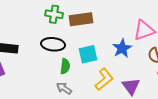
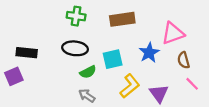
brown rectangle: (81, 19) -> (122, 19), moved
green semicircle: (65, 66) -> (88, 72), turned 56

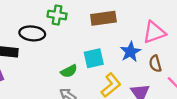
black ellipse: (75, 48) -> (32, 33), moved
brown semicircle: (184, 60) -> (155, 64), moved

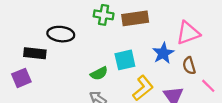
green cross: (57, 15) -> (104, 15), moved

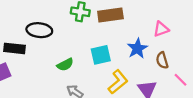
pink triangle: (188, 33) -> (161, 29), size x0.7
green semicircle: (99, 73) -> (65, 65), moved

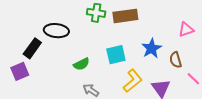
pink triangle: (161, 29) -> (186, 30), moved
black rectangle: (15, 48) -> (32, 48), turned -60

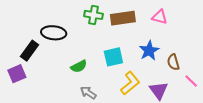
pink triangle: (186, 30) -> (160, 17), moved, turned 35

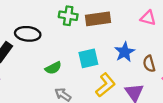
pink triangle: (160, 17) -> (148, 18), moved

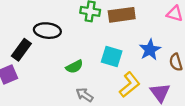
cyan square: (88, 58) -> (112, 56), turned 30

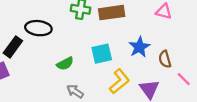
cyan square: (112, 56) -> (102, 54), turned -30

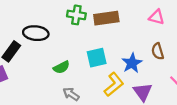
blue star: (139, 47) -> (132, 63), moved
brown semicircle: (165, 59) -> (158, 51), moved

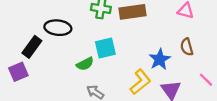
cyan square: (97, 58) -> (105, 48), moved

